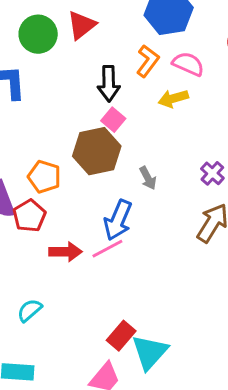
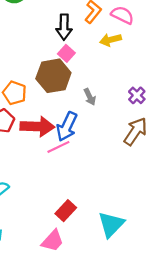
red arrow: (65, 252) -> (37, 127), moved, size x1.4
cyan triangle: (150, 352) -> (111, 224), moved

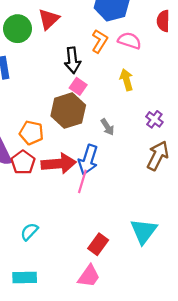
yellow arrow: (111, 40) -> (126, 80), moved, turned 95
pink line: (58, 147) -> (82, 181), turned -40
cyan triangle: (111, 224) -> (144, 231), moved

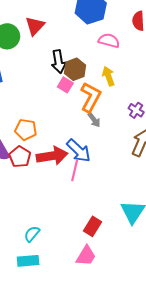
orange L-shape: (100, 41) -> (90, 97), moved, size x1.4
brown hexagon: (68, 111) -> (75, 69), moved, size x0.7
blue arrow: (88, 160) -> (79, 151), turned -60
cyan semicircle: (29, 232) -> (32, 234), moved

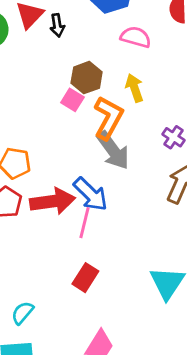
black arrow: (59, 62) -> (57, 25), moved, size x0.7
gray arrow: (94, 120) -> (113, 150), size x1.8
red rectangle: (93, 226) -> (85, 278), moved

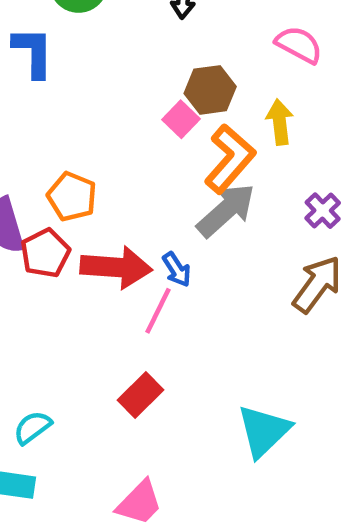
gray arrow: (113, 150) -> (226, 210), turned -108
blue arrow: (91, 194) -> (177, 270), size x0.6

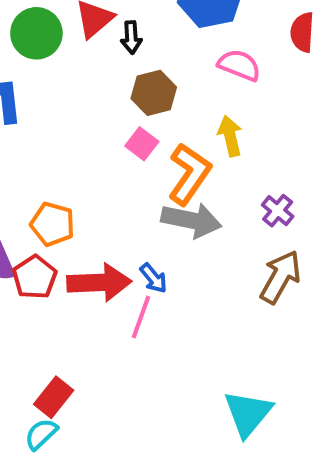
brown hexagon: (210, 90) -> (154, 93), moved
gray arrow: (226, 210) -> (191, 220), turned 60
red rectangle: (141, 395) -> (54, 397), moved

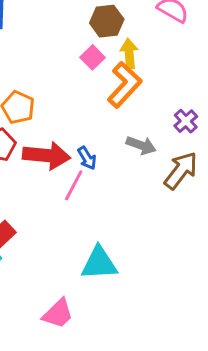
yellow arrow: (230, 136) -> (129, 54), moved
gray arrow: (191, 220) -> (141, 145), moved, size x0.7
cyan triangle: (248, 413) -> (99, 263), moved, turned 39

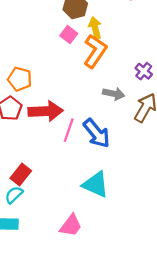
blue arrow: (87, 158) -> (97, 133), moved, size x1.8
cyan triangle: (99, 263) -> (96, 184), turned 36

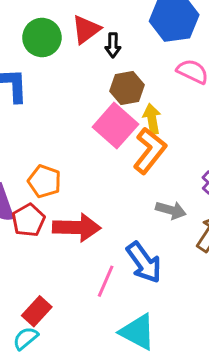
pink square: (69, 35) -> (115, 126), size x1.8
pink line: (69, 130) -> (106, 281), moved

